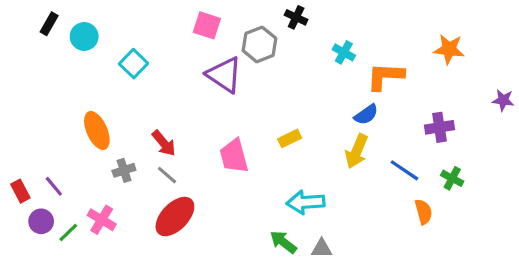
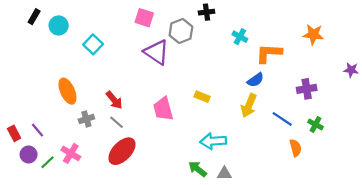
black cross: (296, 17) -> (207, 12), turned -32
yellow rectangle: (290, 138) -> (202, 97), turned 48

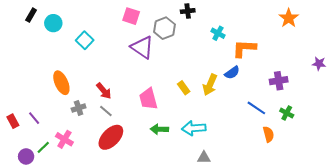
orange star: (313, 34) -> (289, 18), moved, turned 30
yellow rectangle: (202, 97) -> (184, 88), turned 32
yellow arrow: (249, 106) -> (210, 85), moved
purple circle: (29, 154) -> (26, 156), moved
green arrow: (198, 169) -> (159, 129), moved, turned -36

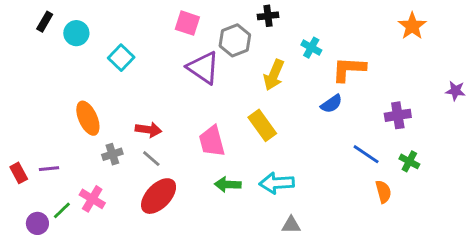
yellow arrow: (210, 85) -> (274, 75), moved
yellow rectangle: (184, 88) -> (262, 125), size x1.5
red arrow: (104, 91) -> (148, 130), turned -42
purple line: (34, 118) -> (49, 169), turned -56

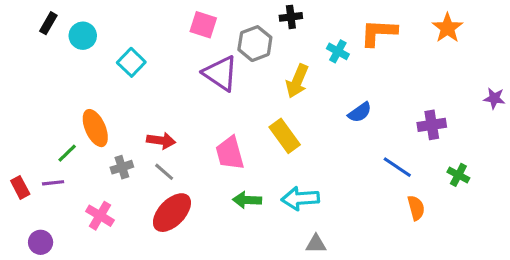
orange L-shape: (349, 69) -> (379, 33), moved
green cross: (409, 161) -> (458, 175), moved
green line: (62, 210) -> (67, 153), moved

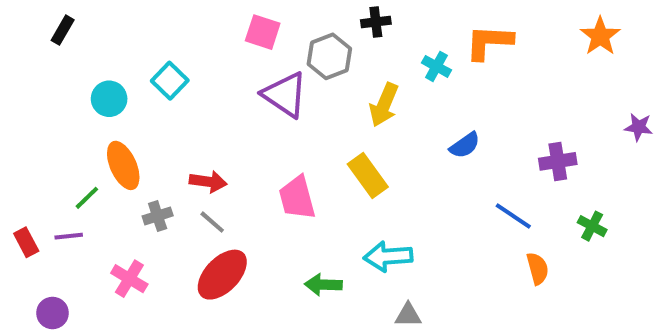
orange star: (447, 28) -> (600, 36), moved
cyan circle: (83, 36) -> (109, 99), moved
green arrow: (247, 200) -> (323, 285), moved

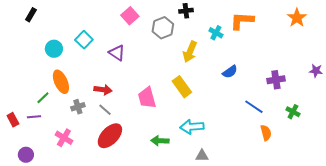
pink square: (263, 32) -> (130, 16), turned 30
purple triangle: (285, 95) -> (117, 53), moved, size x0.7
purple star: (639, 127) -> (316, 71), moved

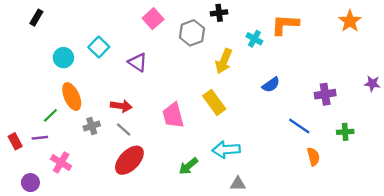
green cross: (293, 112) -> (345, 132), turned -32
pink cross: (64, 138) -> (61, 163), moved
green arrow: (160, 141) -> (188, 166), turned -42

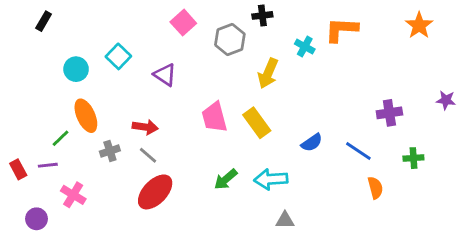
blue semicircle: (271, 85) -> (312, 143), moved
pink trapezoid: (173, 115) -> (214, 117), moved
green arrow: (188, 166) -> (226, 179), moved

